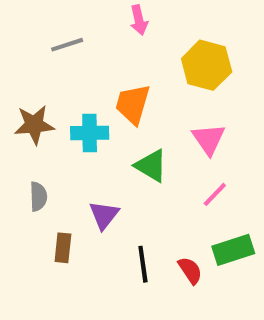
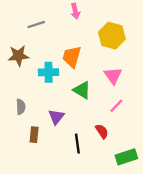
brown star: (34, 125) -> (18, 56), moved
green rectangle: (233, 250) -> (126, 157), moved
red semicircle: (190, 270) -> (102, 131), moved

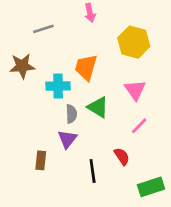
gray semicircle: (21, 107) -> (71, 114), moved

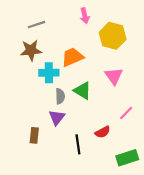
pink arrow: (90, 13) -> (85, 16), moved
brown star: (22, 66) -> (31, 50), moved
orange trapezoid: (86, 67) -> (72, 57), turned 50
pink line: (139, 126) -> (126, 113), moved
red semicircle: (122, 156) -> (103, 132), turned 96

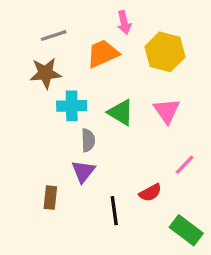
orange trapezoid: (72, 57) -> (103, 54), moved
green triangle: (82, 91) -> (121, 112), moved
green rectangle: (127, 158) -> (186, 230), turned 55

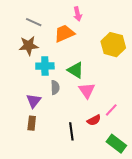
gray line: (54, 36) -> (34, 22), turned 42
yellow hexagon: (165, 52) -> (113, 45), moved
pink triangle: (167, 111) -> (87, 91), moved
pink line: (185, 165) -> (111, 110), moved
purple triangle: (83, 171) -> (34, 101), moved

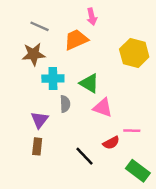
pink triangle: (87, 91) -> (103, 108), turned -36
pink line: (111, 110) -> (132, 131), turned 48
black line: (71, 131) -> (84, 156), turned -36

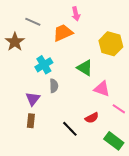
brown star: (34, 54) -> (15, 42), moved, turned -30
cyan cross: (53, 78) -> (44, 65), turned -30
green triangle: (89, 83) -> (85, 68), moved
pink triangle: (103, 108) -> (102, 89), moved
pink line: (132, 131) -> (119, 109), moved, turned 32

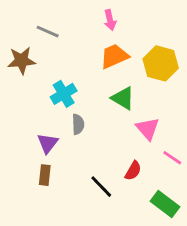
orange trapezoid: (63, 33) -> (114, 56), moved
brown star: (15, 42) -> (22, 61), turned 30
pink triangle: (102, 89) -> (148, 129), turned 30
red semicircle: (92, 118) -> (133, 171), turned -32

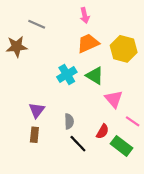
cyan cross: (64, 94) -> (67, 75), moved
gray semicircle: (78, 124) -> (69, 121), moved
green rectangle: (165, 204) -> (121, 146), moved

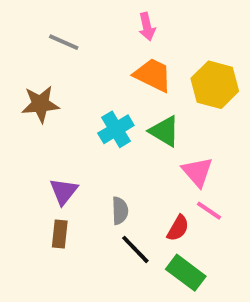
orange trapezoid: (88, 43) -> (153, 75), turned 50
brown star: (17, 47) -> (40, 104), moved
pink line: (133, 121) -> (209, 211), moved
green rectangle: (121, 146) -> (186, 273), moved

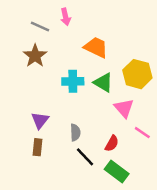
pink arrow: (147, 27) -> (66, 17), moved
yellow hexagon: (215, 85) -> (137, 74), moved
brown star: (40, 104) -> (35, 56), moved, turned -30
cyan cross: (116, 129) -> (73, 81), turned 30
pink line: (209, 211) -> (142, 133), moved

